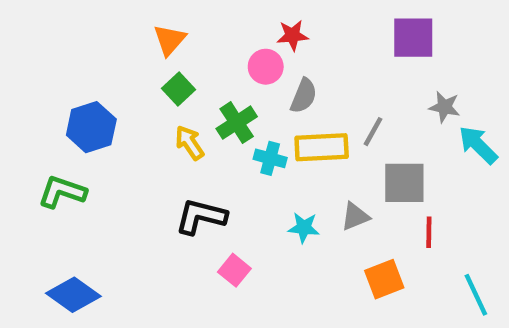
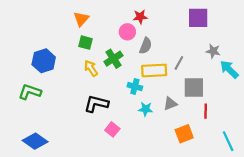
green square: (178, 89) -> (86, 43), turned -32
cyan cross: (270, 158) -> (135, 87), moved

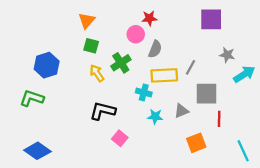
cyan arrow: (229, 69) -> (244, 74), turned 102

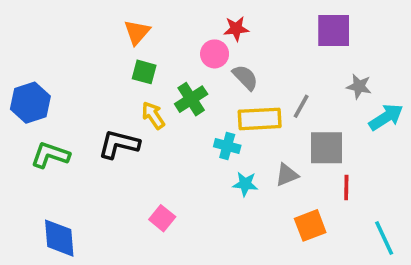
gray semicircle: (155, 49) -> (245, 77), turned -66
blue hexagon: (47, 65) -> (30, 103), moved
black L-shape: (103, 111) -> (119, 144), moved
pink square: (120, 138) -> (162, 218), moved
blue diamond: (37, 151) -> (59, 238), turned 50

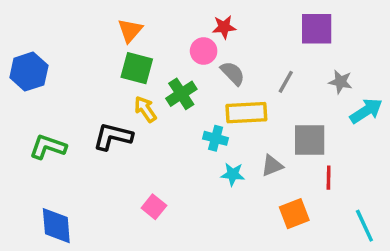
green square: (144, 72) -> (137, 68), size x1.4
blue hexagon: (30, 103) -> (29, 72), moved
gray line: (301, 106) -> (286, 82), moved

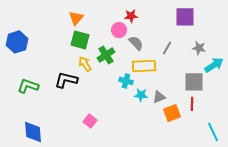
gray square: (310, 140) -> (194, 82), moved
cyan star: (233, 174) -> (141, 95), moved
orange square: (294, 214) -> (172, 113), moved

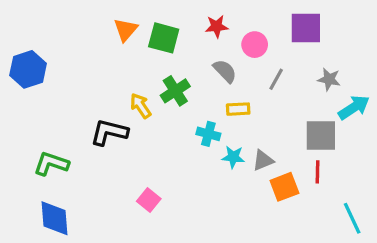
pink circle: (119, 30) -> (255, 45), moved
green square: (80, 40) -> (164, 38), moved
yellow rectangle: (144, 66) -> (238, 109), size x0.6
green L-shape: (28, 86) -> (51, 164), moved

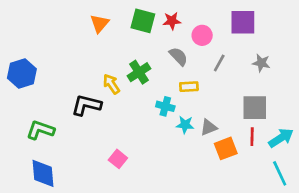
green square: (164, 38) -> (143, 21), moved
blue hexagon: (28, 69) -> (22, 73), moved
cyan arrow: (354, 107) -> (281, 138), moved

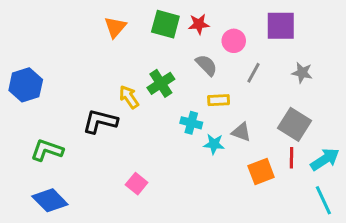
gray square: (255, 108) -> (294, 124), turned 32
gray triangle: (209, 127) -> (241, 132), moved, turned 42
blue diamond: (43, 173) -> (50, 200), turned -40

